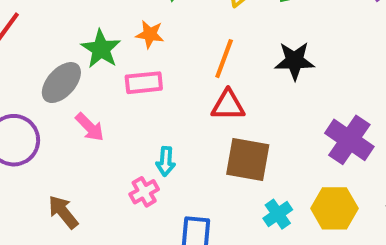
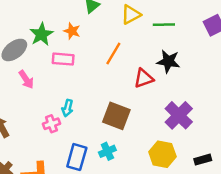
black star: (295, 61) -> (168, 61), moved
red triangle: (228, 105) -> (144, 78), moved, turned -30
cyan cross: (278, 214) -> (107, 151), moved

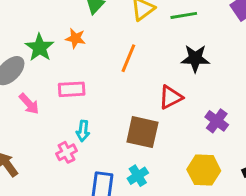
pink rectangle: (63, 59) -> (72, 89), moved
red triangle: (144, 78) -> (171, 97), moved
purple cross: (179, 115) -> (217, 121), size x0.7

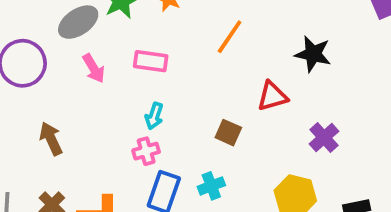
brown square: (142, 132) -> (228, 133), size x0.6
pink cross: (66, 152) -> (146, 151), moved

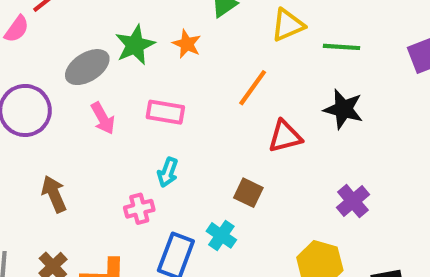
red triangle: (272, 96) -> (285, 136), moved
pink cross: (146, 151) -> (139, 209), moved
cyan cross: (211, 186) -> (221, 235), moved, turned -36

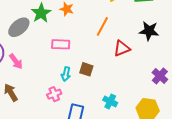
pink arrow: (103, 118) -> (16, 61), moved
brown square: (248, 193) -> (86, 69), moved
cyan cross: (221, 235) -> (110, 101), moved

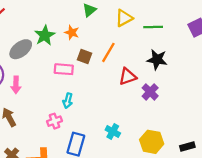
pink arrow: (16, 61) -> (16, 85), turned 35
brown square: (86, 69) -> (84, 56), moved
purple cross: (160, 76) -> (150, 92), moved

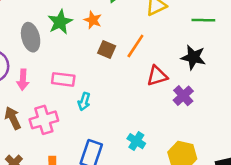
green line: (153, 27) -> (203, 20), moved
gray ellipse: (21, 49) -> (31, 37), turned -70
pink rectangle: (64, 69) -> (63, 79), moved
pink cross: (54, 121) -> (44, 120), moved, size x1.5

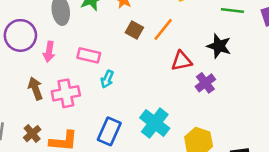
cyan cross: (136, 141) -> (155, 123), size x1.6

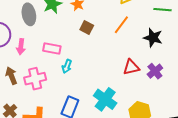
orange line: (163, 29) -> (121, 25), moved
red triangle: (181, 61) -> (131, 67), moved
purple cross: (205, 83) -> (155, 71), moved

